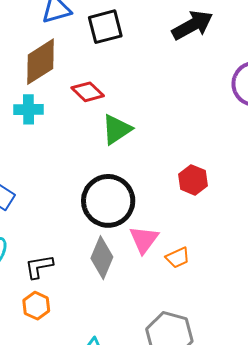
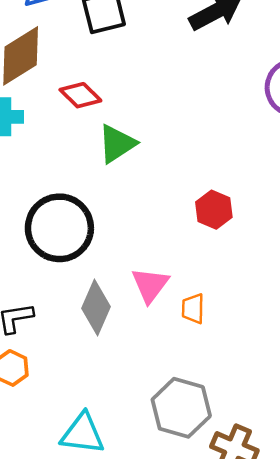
black circle: (108, 201) -> (59, 228), moved
orange trapezoid: (178, 258) -> (193, 309), turned 115

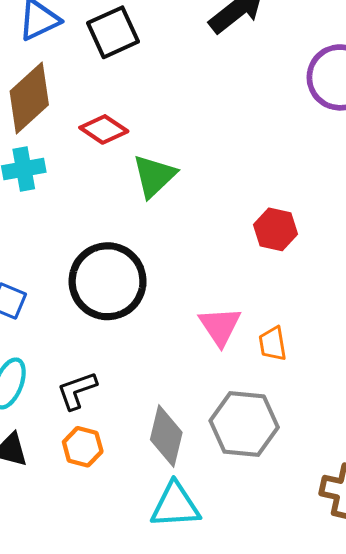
gray diamond: (96, 308) -> (166, 436), moved
gray hexagon: (181, 408) -> (244, 424), moved

